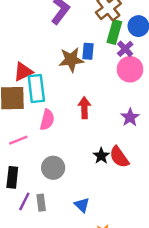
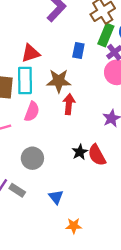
brown star: (71, 60) -> (59, 81), moved
red triangle: (23, 72) -> (30, 53), moved
gray rectangle: (41, 203) -> (17, 190), turned -56

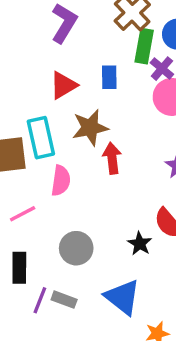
red triangle: (30, 53) -> (63, 85), moved
black star: (80, 152) -> (140, 244), moved
blue triangle: (56, 197) -> (123, 297), size x1.6

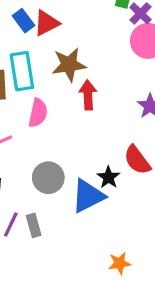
blue rectangle: (109, 77) -> (24, 21), moved, turned -40
blue triangle: (123, 297) -> (88, 196), moved, turned 51
gray rectangle: (64, 300) -> (34, 225), turned 50

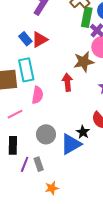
brown star: (69, 65) -> (84, 62), moved
orange star: (119, 263) -> (52, 188), moved

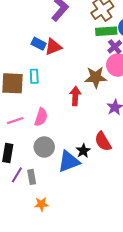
green rectangle: (87, 17) -> (106, 31), turned 66
blue rectangle: (25, 39) -> (39, 44), turned -32
cyan rectangle: (26, 70) -> (34, 76), size x0.6
pink semicircle: (37, 95) -> (41, 117), moved

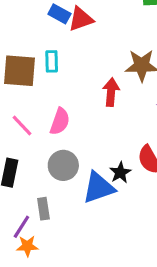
pink line: (15, 121) -> (22, 125), turned 63
purple line: (17, 175) -> (21, 227), moved
orange star: (41, 204) -> (27, 246), moved

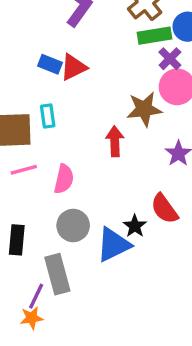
pink line: (22, 125) -> (24, 170), moved, turned -55
gray rectangle: (43, 209) -> (57, 274), size x1.6
orange star: (27, 246) -> (32, 318), moved

